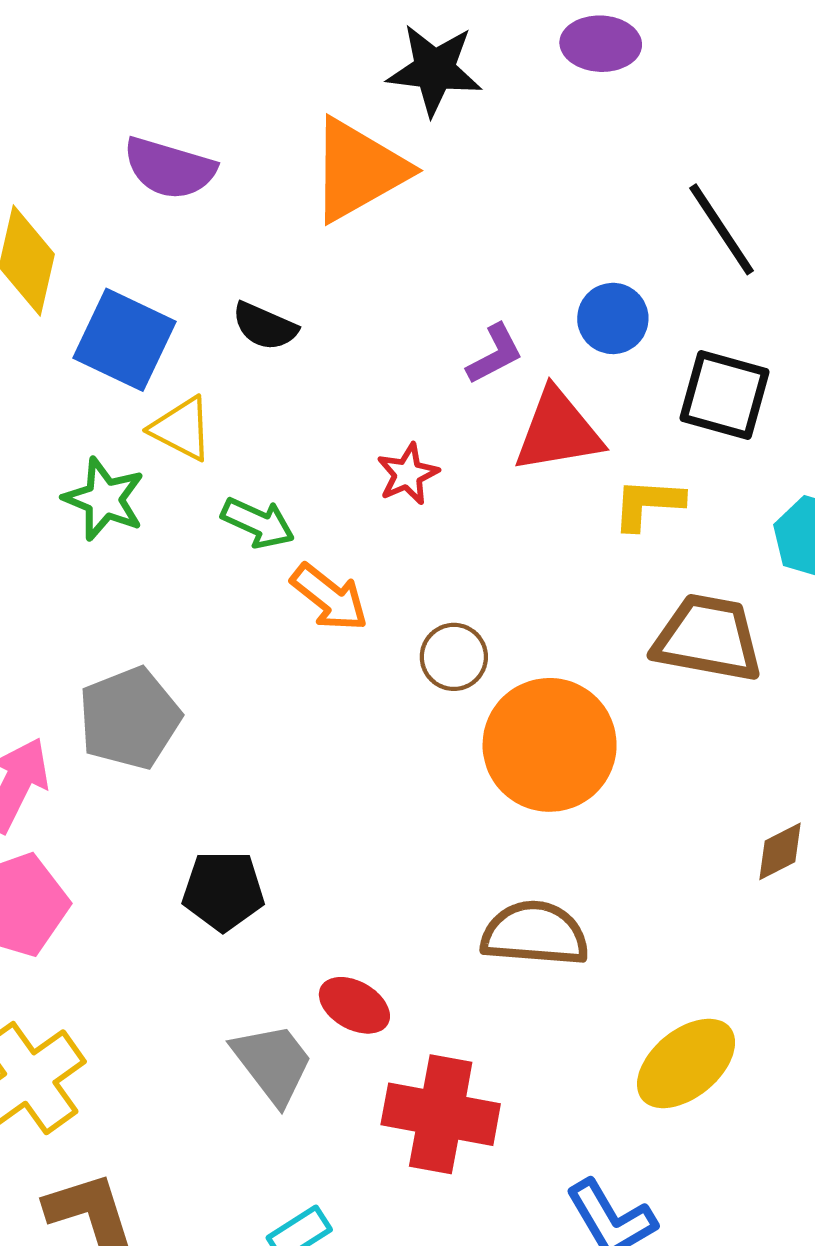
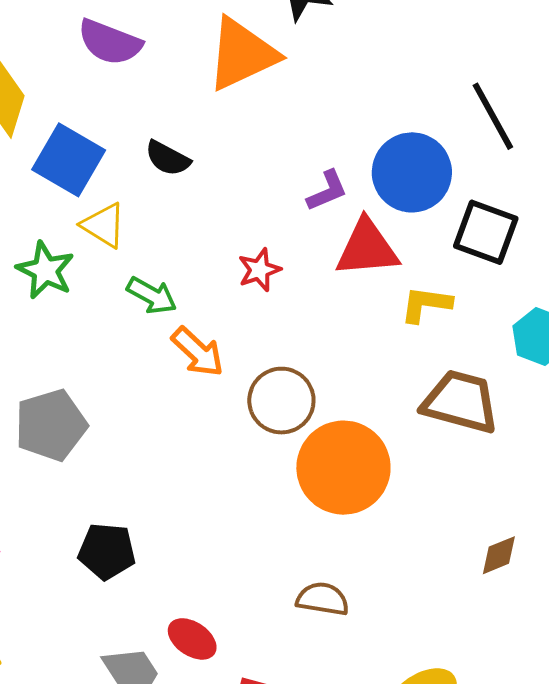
blue circle: (613, 318) -> (412, 172), size x1.6
brown circle: (454, 657) -> (281, 401), size x1.4
brown semicircle: (535, 934) -> (323, 599), size x0.7

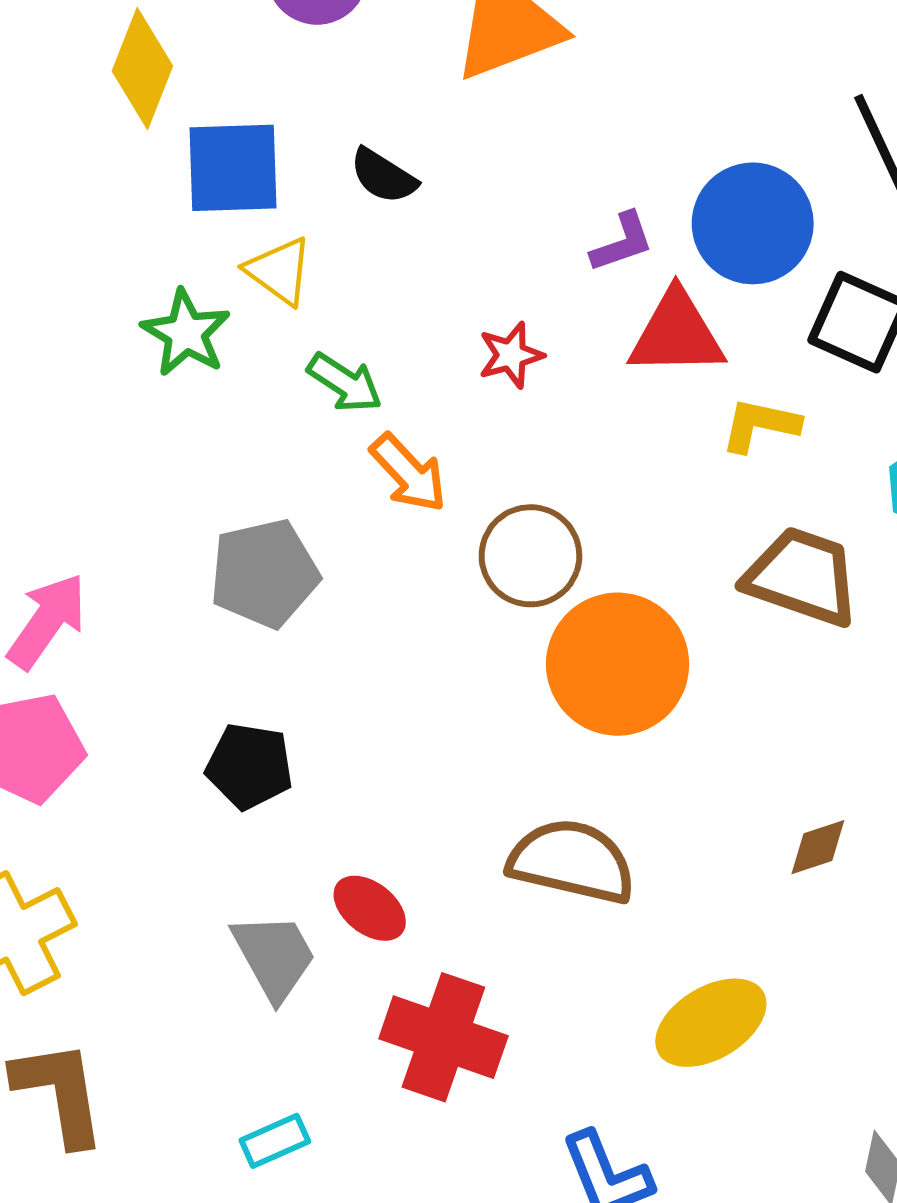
blue square: (69, 160) -> (233, 168), turned -36
gray pentagon: (51, 425) -> (264, 573), moved
brown diamond: (499, 555) -> (818, 847), moved
brown semicircle: (323, 599) -> (572, 861), size x1.6

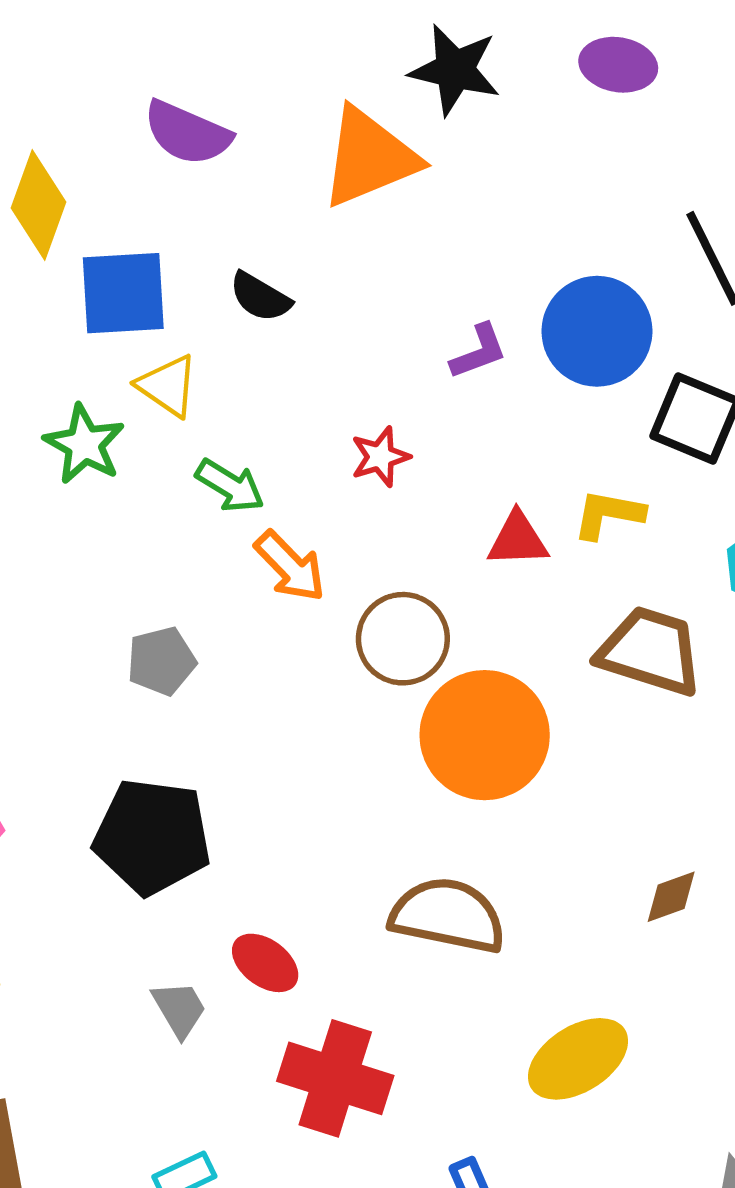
red triangle: (677, 334) -> (518, 539), moved, size x0.7
gray pentagon: (264, 573) -> (161, 661), size x0.7
black pentagon: (249, 766) -> (152, 837), size x1.5
gray trapezoid: (274, 956) -> (179, 1009), size x0.7

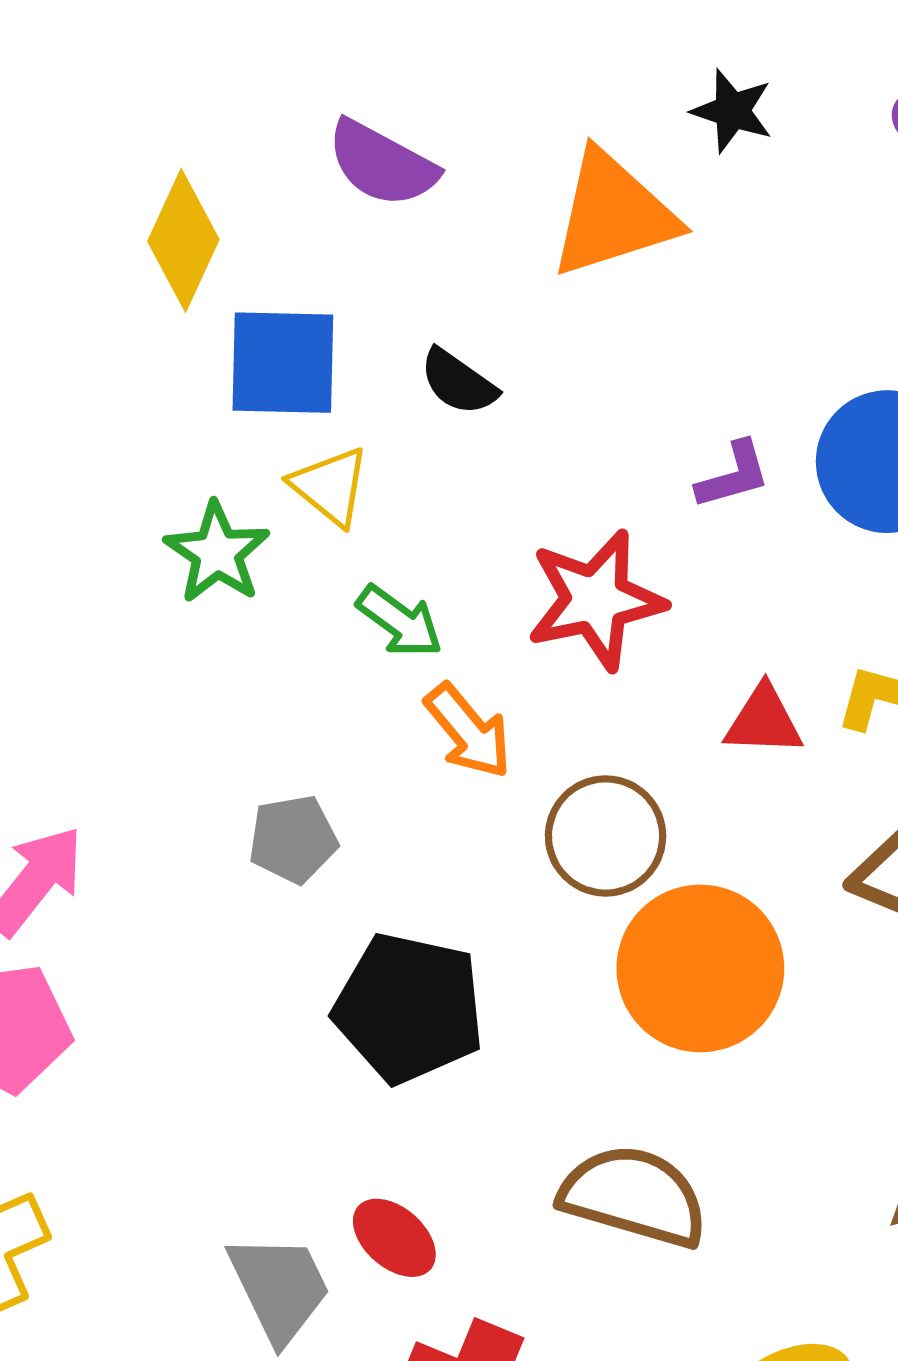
black star: (455, 70) -> (732, 111), size x0.7
red star: (380, 457) -> (596, 600), size x1.8
black pentagon: (152, 837) -> (409, 1008), moved
gray trapezoid: (179, 1009) -> (279, 1288), size x1.5

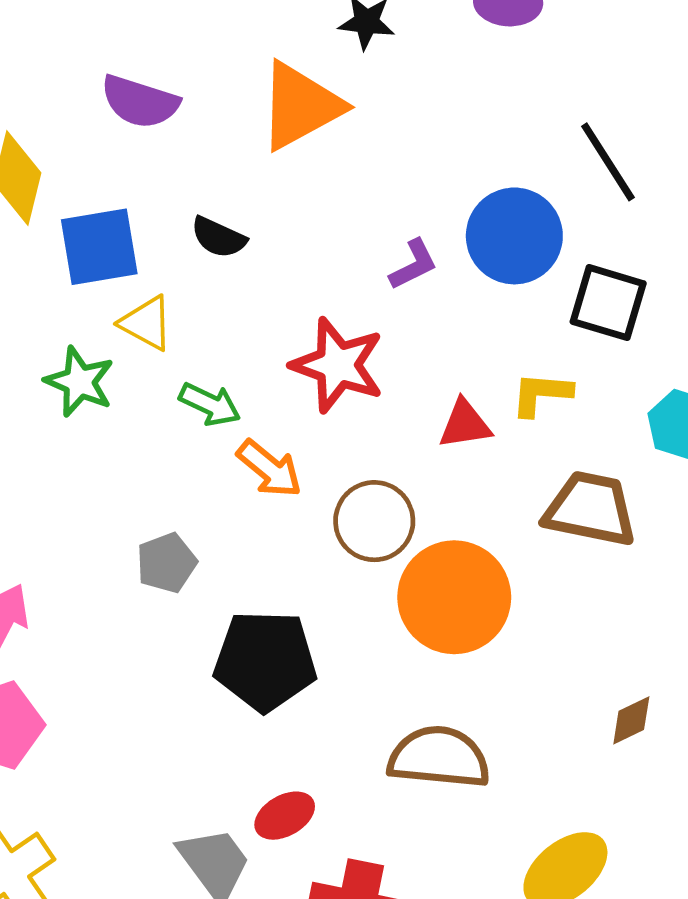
red star: (596, 600) -> (338, 365), turned -30
red ellipse: (394, 1238) -> (285, 816), turned -60

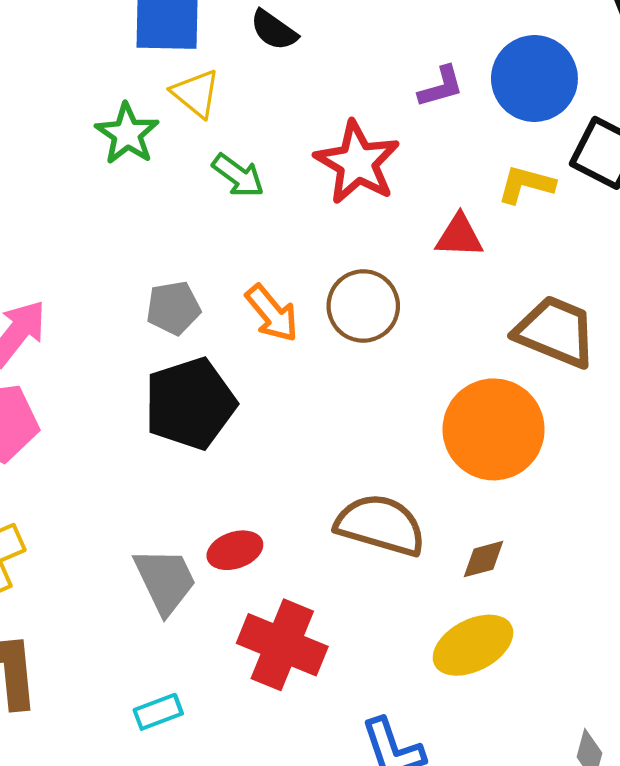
yellow L-shape: (541, 394) -> (526, 184), moved
orange arrow: (269, 469) -> (272, 313), moved
orange circle: (454, 597) -> (494, 429), moved
black pentagon: (265, 661) -> (190, 404), moved, turned -30
brown diamond: (631, 720) -> (484, 559), moved

